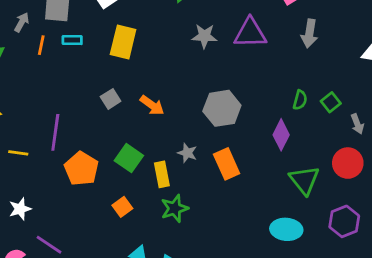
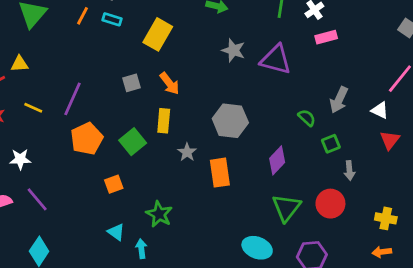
gray arrow: (309, 33) -> (339, 100), moved
green semicircle: (300, 100) -> (307, 118), moved, turned -78
orange arrow: (152, 105) -> (170, 83), moved
yellow rectangle: (162, 174) -> (164, 121), moved
green star: (175, 208) -> (159, 214), moved, turned 30

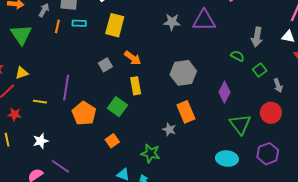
gray star: (187, 152) -> (169, 129), moved

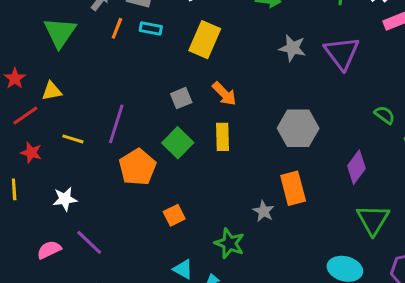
purple triangle: (204, 20) -> (342, 53), turned 45
green square: (117, 107) -> (178, 143), moved

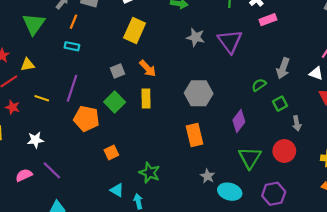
cyan rectangle: (151, 29) -> (72, 46), moved
green semicircle: (385, 115) -> (259, 85), turned -72
orange pentagon: (138, 167) -> (86, 119), turned -30
gray star: (264, 211) -> (207, 176), moved

